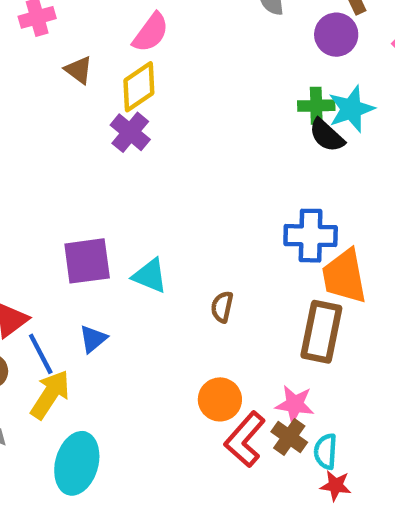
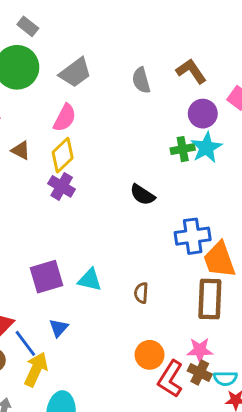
purple circle: (336, 35) -> (203, 114), moved
black semicircle: (327, 135) -> (142, 195), moved
cyan semicircle: (326, 451) -> (225, 378), turned -85

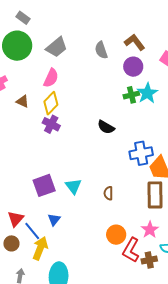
purple circle: (203, 114) -> (133, 67), moved
cyan triangle: (90, 280) -> (73, 186), turned 42
pink star: (200, 350) -> (150, 230), turned -30
brown cross: (200, 373) -> (149, 260), moved, turned -35

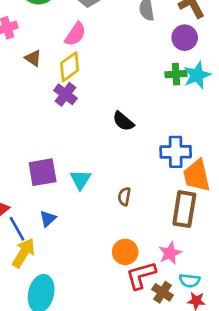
black semicircle: (106, 127) -> (123, 121), moved
red L-shape: (131, 250) -> (141, 275), turned 35
brown cross: (149, 260) -> (162, 292), turned 35

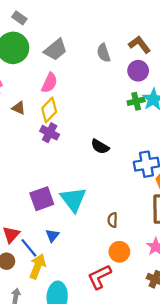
cyan triangle: (80, 180) -> (73, 199), size x1.5
brown semicircle: (124, 197) -> (113, 220), moved
red L-shape: (141, 275) -> (99, 277), moved

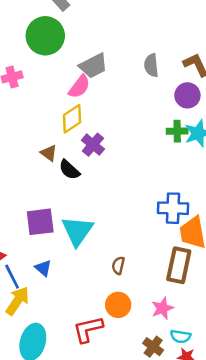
gray trapezoid: (55, 50) -> (93, 66), moved
brown triangle: (19, 108) -> (49, 153), moved
purple cross: (50, 133) -> (93, 145), moved
black semicircle: (100, 147) -> (69, 170), moved
blue triangle: (52, 235) -> (43, 268), turned -40

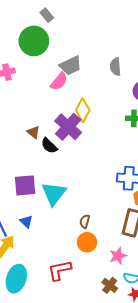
yellow diamond: (72, 119) -> (83, 110), moved, turned -30
purple cross: (93, 145) -> (68, 127), size x1.5
orange circle: (118, 305) -> (87, 242), moved

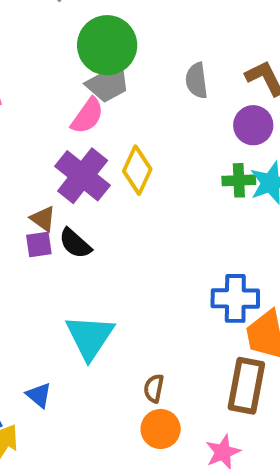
green circle: (34, 41) -> (107, 45), moved
purple cross: (68, 127) -> (83, 176), moved
purple square: (25, 185) -> (39, 245), moved, size x0.6

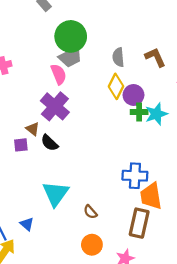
pink semicircle: (87, 116) -> (59, 74), turned -60
purple circle: (253, 125) -> (133, 95), moved
yellow diamond: (137, 170) -> (116, 86), moved
purple square: (39, 245) -> (21, 145), moved
brown semicircle: (154, 388) -> (90, 212), moved, turned -56

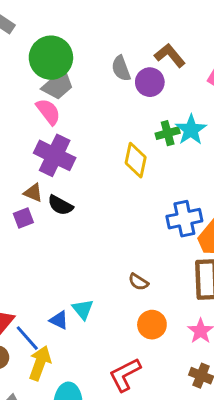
yellow diamond: (116, 86) -> (136, 160), moved
purple circle: (133, 95) -> (150, 82), moved
cyan triangle: (55, 194) -> (83, 309), moved, size x0.6

